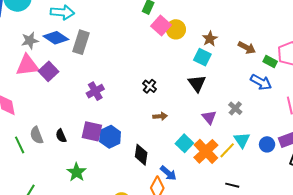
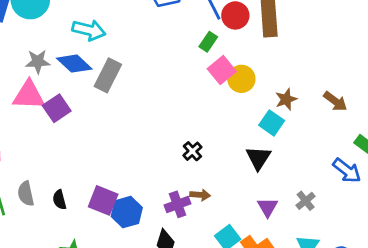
brown arrow: (247, 48) -> (335, 101), moved
purple cross: (95, 91) -> (178, 204), moved

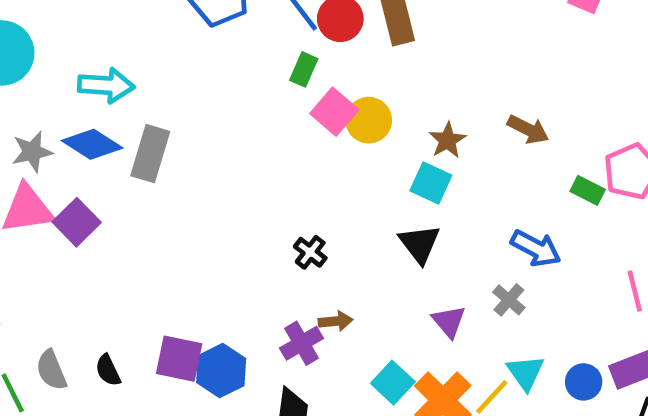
blue arrow: (347, 171) -> (536, 248), moved

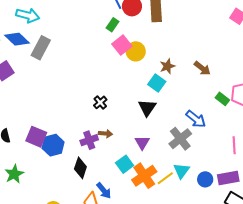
gray cross: (509, 300) -> (180, 139), size x1.6
purple triangle: (449, 322) -> (142, 143), moved

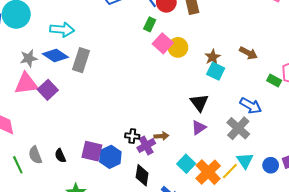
cyan square: (157, 83) -> (216, 71), moved
black cross: (100, 102) -> (132, 136), moved, turned -32
purple triangle: (142, 143) -> (199, 128), moved, turned 35

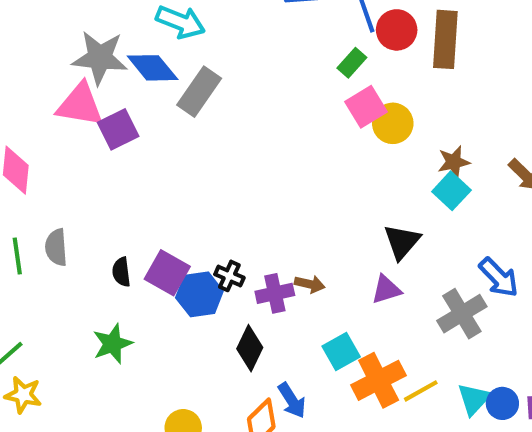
gray star: (29, 58) -> (100, 58), size x1.5
black cross: (132, 136) -> (229, 276), moved
black semicircle: (60, 156) -> (121, 272), moved
cyan triangle: (245, 161) -> (474, 399), moved

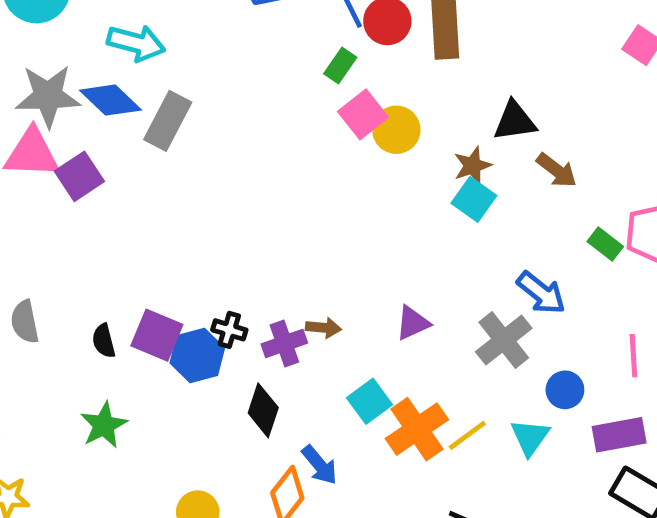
black triangle: (402, 242) -> (515, 121), moved, turned 48
blue circle: (502, 403) -> (565, 390), moved

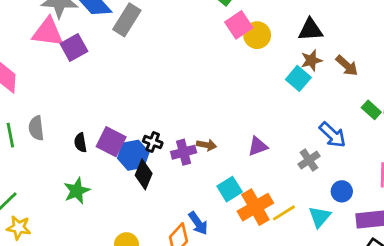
black triangle: (515, 121) -> (310, 30), moved
brown star: (472, 166) -> (311, 60), moved
gray cross: (504, 340) -> (309, 160), size x0.7
black diamond: (263, 410) -> (144, 174), moved

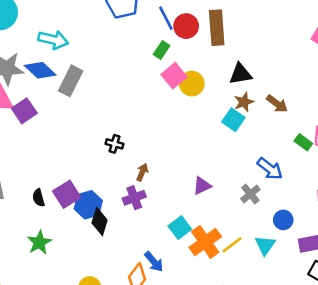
purple square: (111, 142) -> (67, 194), turned 36
black cross: (153, 142) -> (114, 144), moved
brown arrow: (207, 145) -> (142, 172), moved, turned -72

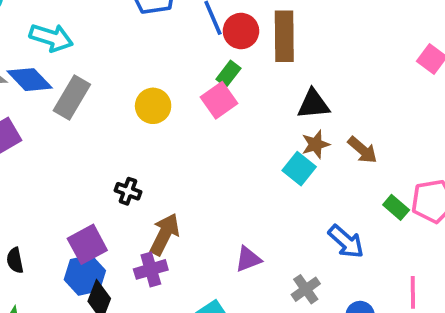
green rectangle: (162, 50) -> (228, 74), moved
yellow circle: (192, 84) -> (153, 106), moved
brown arrow: (142, 172) -> (165, 234), size x1.6
purple square: (67, 194) -> (87, 244), moved
gray cross: (250, 194) -> (306, 289), moved

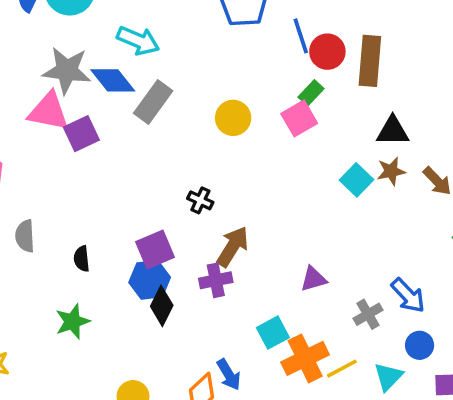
cyan square: (299, 169) -> (356, 180), moved
blue arrow: (346, 242) -> (408, 295), moved

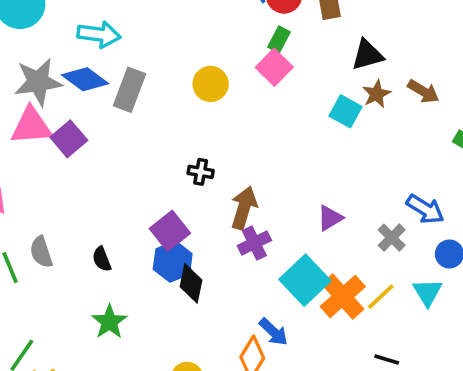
purple cross: (216, 280) -> (254, 243), moved
cyan square: (273, 333) -> (305, 280), size x1.5

